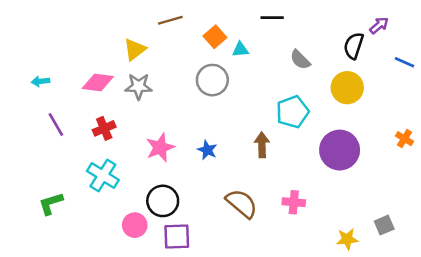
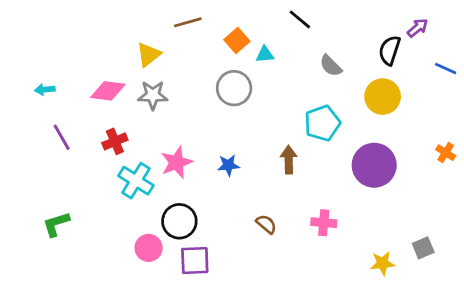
black line: (272, 18) -> (300, 19), turned 40
blue star: (207, 150) -> (228, 165), turned -30
cyan cross: (103, 175) -> (136, 181), moved
brown semicircle: (242, 203) -> (266, 224), size x0.6

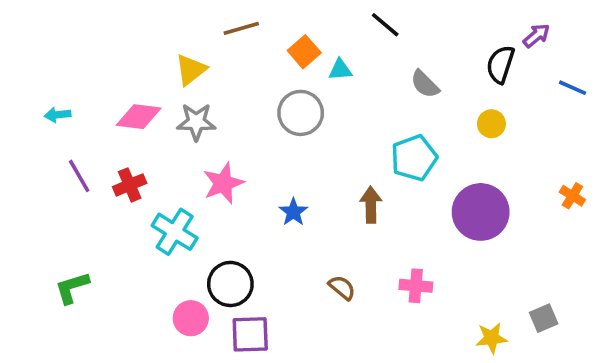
yellow circle: (383, 97) -> (491, 124), size x0.6
red cross: (115, 141) -> (130, 185), moved
pink star: (177, 162) -> (223, 183), moved
blue star: (228, 165) -> (293, 212), turned -30

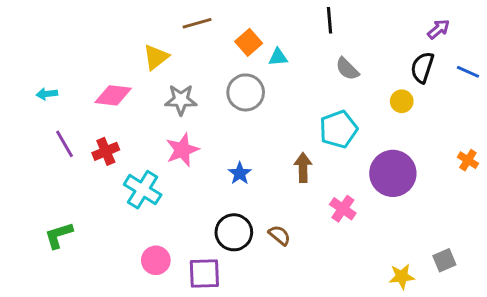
black line: (385, 25) -> (330, 20), moved, turned 45
black semicircle: (500, 64) -> (422, 67), moved
gray star: (196, 122) -> (181, 100), moved
black circle: (230, 284) -> (234, 232), moved
pink cross: (416, 286) -> (343, 209), moved, turned 30

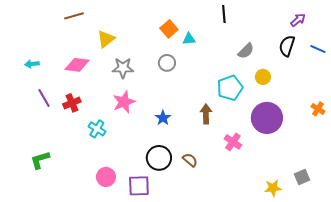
brown line: (197, 23) -> (74, 16), moved
gray semicircle: (347, 69) -> (246, 51), moved, turned -90
gray circle: (246, 92) -> (167, 63), size x0.7
yellow circle: (402, 101) -> (263, 77), moved
cyan cross: (143, 190) -> (97, 129), size x0.7

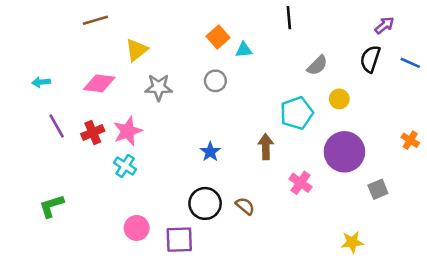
pink star: (124, 102) -> (128, 131), moved
gray square: (302, 177) -> (378, 189), moved

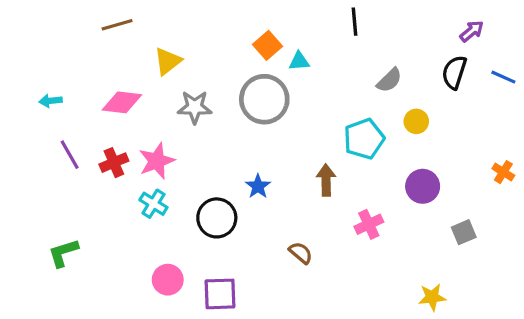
gray circle: (215, 81) -> (264, 99), size x1.8
purple circle: (344, 152) -> (423, 186), size x0.7
pink cross: (301, 183) -> (369, 224), turned 30
black circle: (205, 203) -> (217, 218), moved

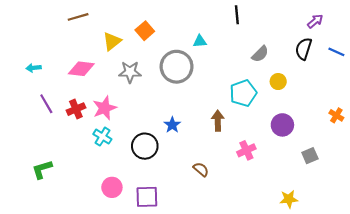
orange square: (267, 45) -> (145, 31), moved

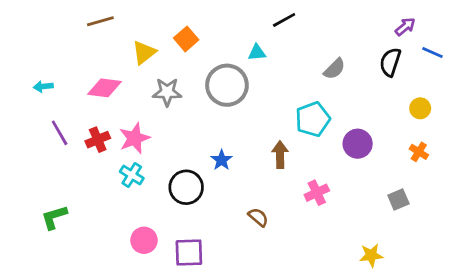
black line: (237, 15) -> (284, 20), moved, turned 66
blue line: (336, 52) -> (432, 53), moved
yellow circle: (278, 82) -> (420, 108), moved
orange cross: (336, 115) -> (419, 152), moved
purple circle: (282, 125) -> (358, 144), moved

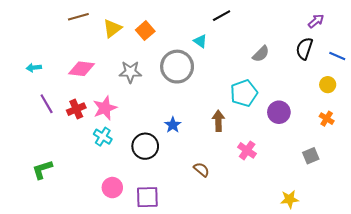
yellow triangle: (144, 53) -> (112, 28), moved
cyan triangle: (257, 53) -> (200, 41), turned 40
blue line: (432, 53) -> (337, 56), moved
pink cross: (317, 193) -> (247, 150), turned -30

